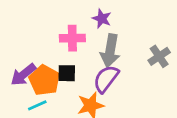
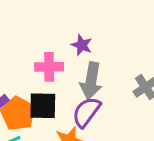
black square: (67, 73) -> (43, 106), size x1.4

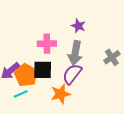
purple star: (82, 45) -> (78, 26), moved

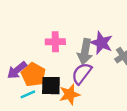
purple star: (78, 26) -> (101, 43), moved, size x1.5
black square: (43, 70) -> (51, 86), moved

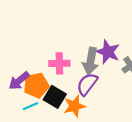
pink cross: (55, 42) -> (59, 63), moved
orange pentagon: (33, 75) -> (36, 85), turned 30
black square: (51, 86) -> (55, 97), turned 30

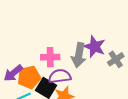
purple semicircle: (87, 84) -> (60, 76), moved, turned 45

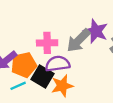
gray arrow: (79, 55) -> (78, 40), turned 35

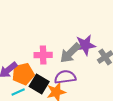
purple star: (96, 31) -> (85, 45), turned -30
purple semicircle: (58, 64) -> (65, 77), moved

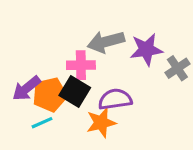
gray arrow: (70, 53) -> (106, 42), moved, turned 30
black square: (39, 84) -> (75, 92), moved

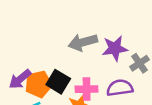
pink cross: (81, 65) -> (87, 89), moved
purple semicircle: (115, 99) -> (120, 88), moved

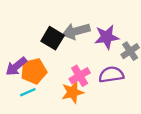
black square: (58, 82) -> (53, 38), moved
pink cross: (87, 89) -> (80, 76), turned -30

